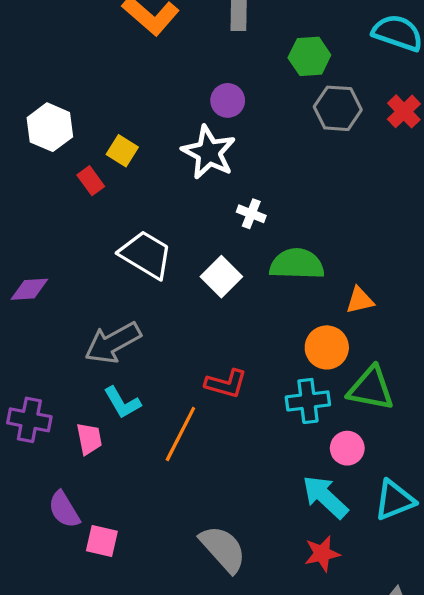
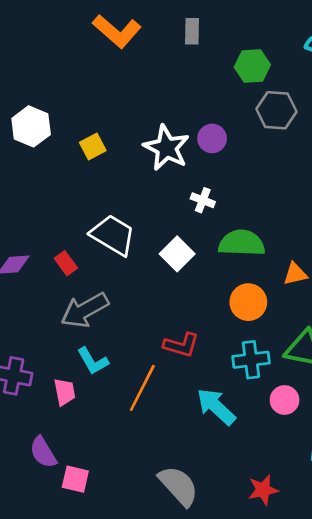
purple circle: (228, 100) -> (212, 138), moved
yellow square: (122, 151) -> (93, 147), turned 30
red rectangle: (91, 181) -> (66, 263), moved
orange circle: (327, 347) -> (248, 302), moved
cyan arrow: (325, 497) -> (216, 407), moved

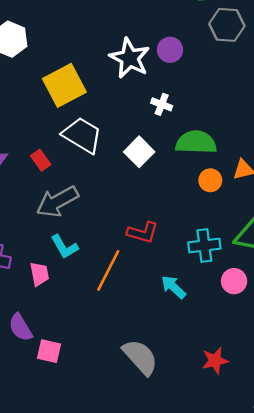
yellow square: (93, 147) -> (64, 85), moved, size x1.8
orange circle: (248, 302) -> (210, 180), moved, size x0.7
cyan arrow: (216, 407) -> (174, 287), size x0.7

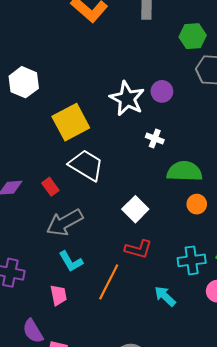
white square: (139, 152) -> (135, 209), moved
pink trapezoid: (39, 274) -> (58, 295), moved

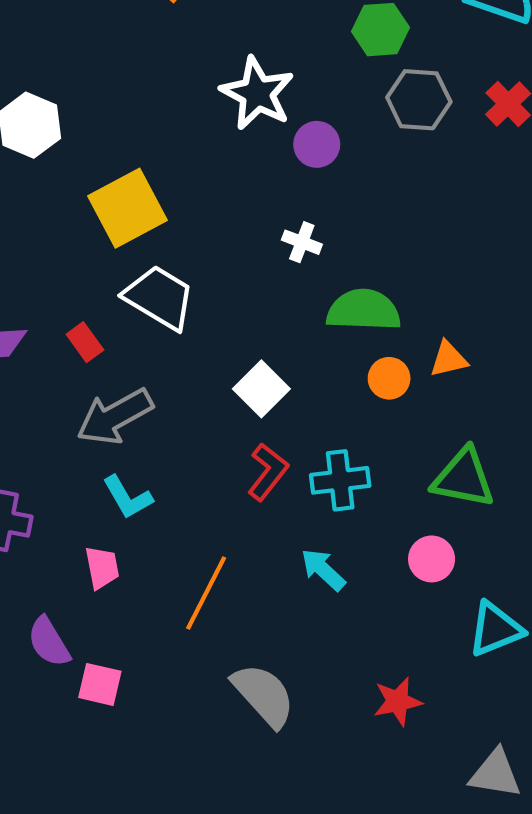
white star: (127, 99) -> (257, 93), moved
red L-shape: (138, 249) -> (268, 472), turned -68
cyan cross: (192, 260) -> (340, 480), moved
orange line: (109, 282) -> (206, 593), moved

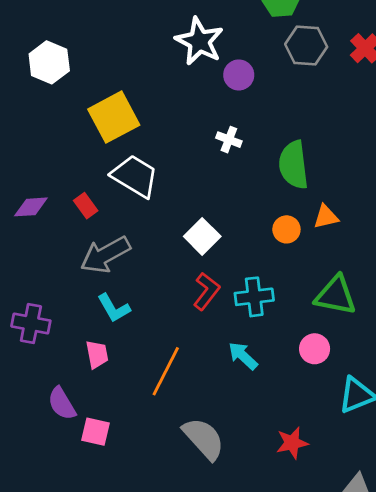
green semicircle: (364, 310) -> (294, 165), moved, turned -99

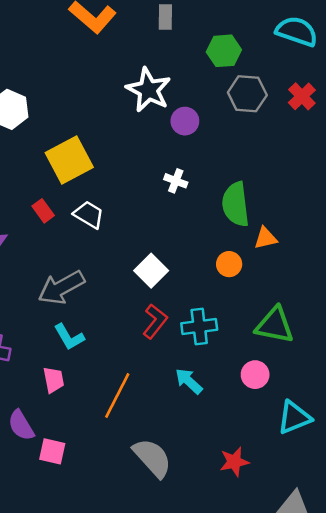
white trapezoid: (135, 176) -> (89, 215), size x0.7
red rectangle: (86, 206) -> (43, 211), moved
orange triangle: (326, 217) -> (266, 238), moved

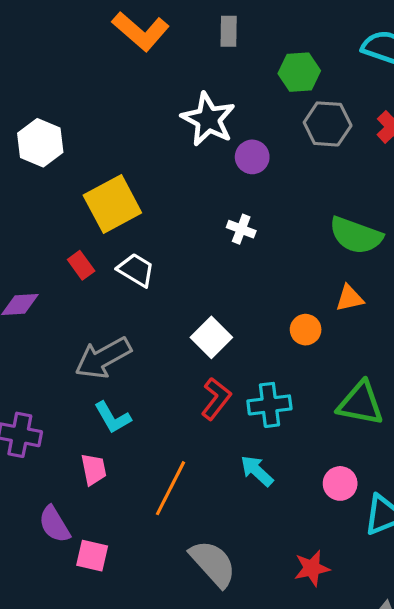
green semicircle: (236, 204) -> (356, 235), moved, turned -63
pink circle: (255, 375) -> (340, 483), moved

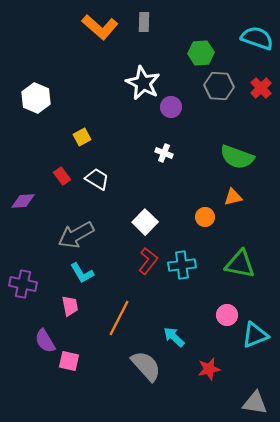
gray rectangle: (229, 31) -> (144, 22), moved
yellow square: (112, 204) -> (82, 137), size x0.5
cyan arrow: (257, 471) -> (174, 337), moved

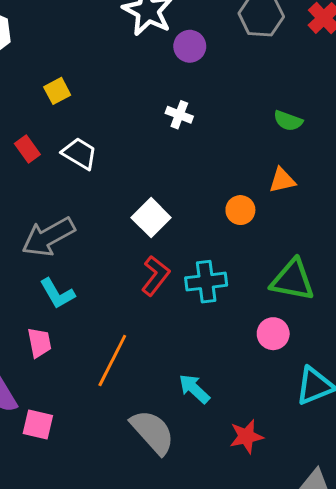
green semicircle: (237, 157) -> (288, 121), size x0.6
pink circle: (227, 315) -> (273, 334), moved

